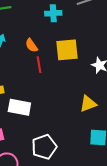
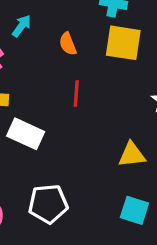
yellow square: (67, 50) -> (123, 43), moved
red line: (39, 65) -> (76, 94), moved

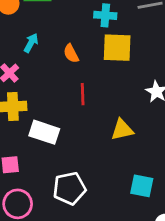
yellow triangle: (132, 155) -> (122, 130), moved

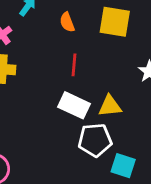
white rectangle: (44, 132) -> (74, 105), moved
white pentagon: (69, 188) -> (95, 140), moved

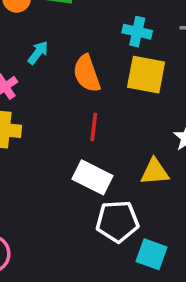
orange semicircle: (67, 22) -> (87, 74), size x1.5
yellow triangle: (110, 106) -> (155, 172), moved

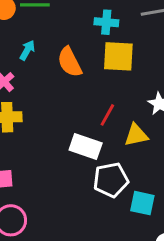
red line: (94, 127) -> (107, 115), moved, turned 30

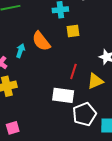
cyan arrow: (27, 50) -> (20, 51), moved
yellow square: (118, 56) -> (73, 31), size x0.6

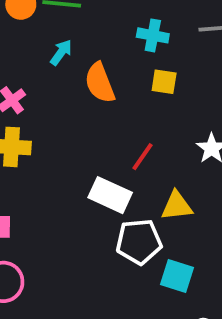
cyan arrow: (20, 51) -> (61, 52), moved
yellow triangle: (95, 81) -> (177, 206), moved

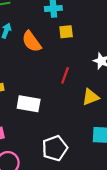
white rectangle: (110, 195) -> (29, 104), moved
white pentagon: (139, 242) -> (55, 148), moved

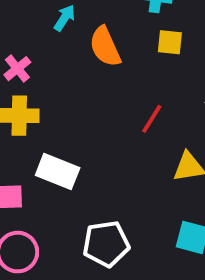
white rectangle: (29, 104) -> (58, 171), moved

